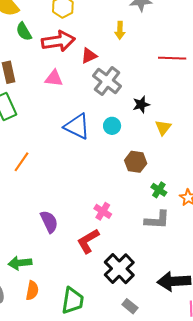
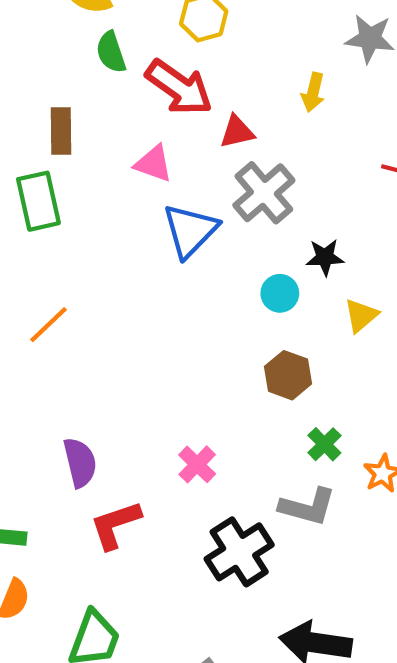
red arrow: (58, 41) -> (179, 87), turned 32
blue triangle: (77, 126) -> (190, 231), moved, turned 36
cyan circle: (112, 126) -> (280, 293), moved
red L-shape: (88, 241) -> (115, 525), moved
black cross: (119, 269) -> (239, 552), moved

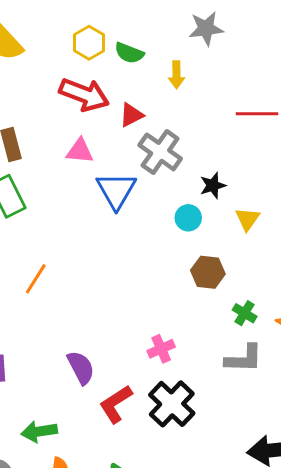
green semicircle: (111, 52) -> (129, 53), moved, turned -36
pink cross: (197, 464) -> (161, 349), turned 36
black cross: (239, 552) -> (172, 404), moved

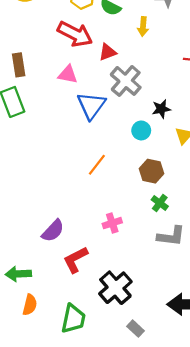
orange line: (36, 279) -> (97, 165), moved
green cross: (245, 313) -> (160, 203), moved
purple semicircle: (81, 367) -> (53, 231), turned 65
black cross: (172, 404) -> (115, 288), moved

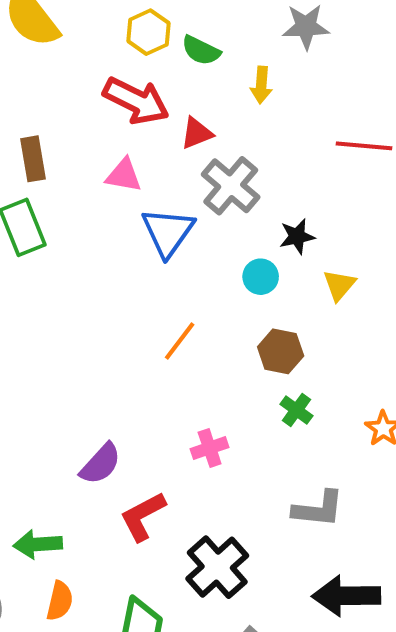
gray L-shape: (171, 236) -> (318, 509), moved

